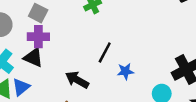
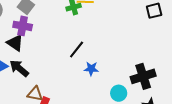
black arrow: (77, 80) -> (19, 68), moved

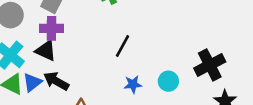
blue star: (91, 69) -> (133, 84), moved
cyan circle: (119, 93) -> (168, 81), moved

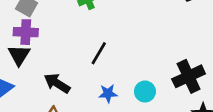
black triangle: (46, 51) -> (19, 55), turned 35
black arrow: (56, 81) -> (57, 83), moved

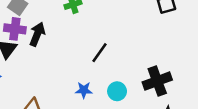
black line: (99, 53) -> (99, 53), moved
black arrow: (57, 83) -> (37, 34), moved, turned 75

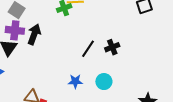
black cross: (157, 81) -> (112, 47), moved, size x0.6

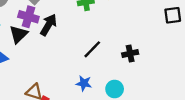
black line: (88, 49) -> (92, 49), moved

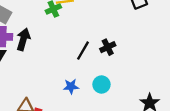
black line: (92, 49) -> (83, 51), moved

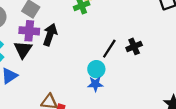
cyan circle: (101, 85) -> (96, 69), moved

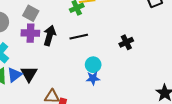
black line: (109, 49) -> (79, 37), moved, turned 48
black triangle: (23, 50) -> (29, 74), moved

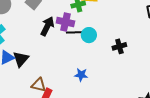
purple cross: (30, 33) -> (65, 22), moved
cyan circle: (93, 65) -> (89, 35), moved

